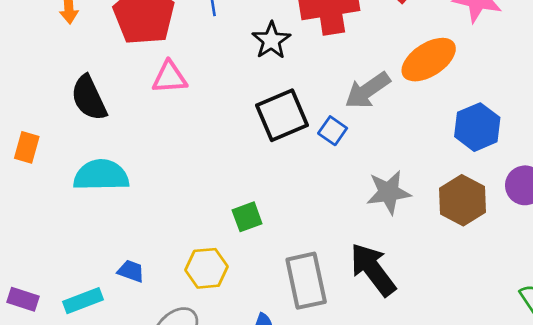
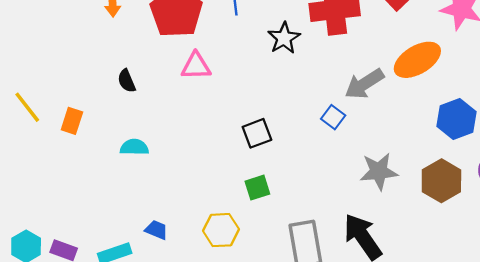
black semicircle: (89, 98) -> (127, 81), size x0.6
black square: (282, 115) -> (257, 133), moved, size x0.7
cyan semicircle: (101, 175) -> (134, 147), size x0.6

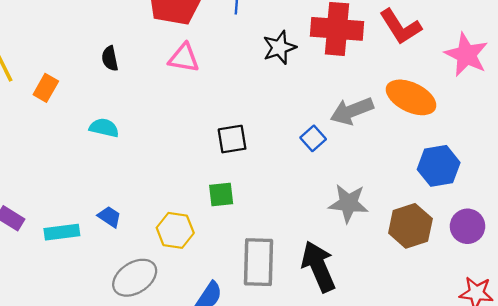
orange ellipse: (417, 60) -> (411, 97), turned 45

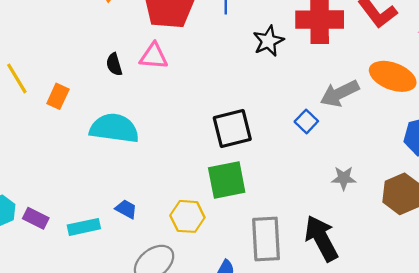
pink triangle: (184, 58) -> (154, 56), moved
cyan semicircle: (104, 128) -> (114, 128), size x1.8
black square: (232, 139) -> (232, 128), size x1.4
green square: (221, 195) -> (227, 180), size x1.6
gray star: (348, 203) -> (344, 178), size x0.7

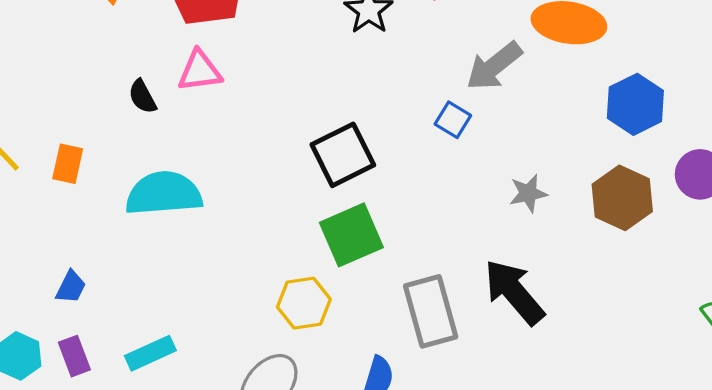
blue trapezoid: (126, 209) -> (71, 287), moved, turned 100
purple rectangle: (36, 218) -> (74, 356), turned 55

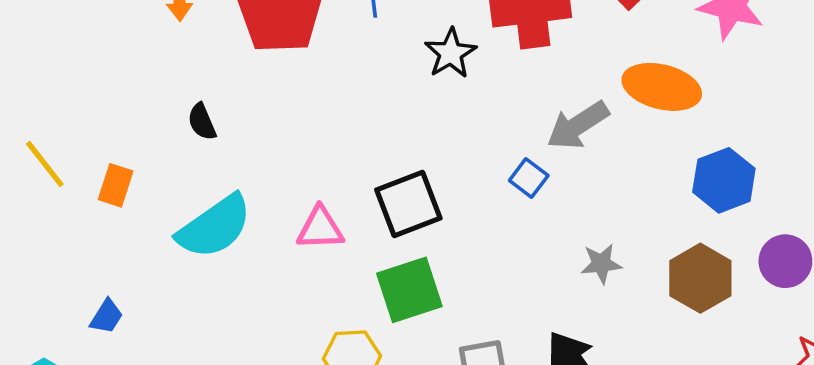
pink triangle: (200, 71) -> (320, 228), moved
cyan semicircle: (164, 193) -> (215, 227), turned 144

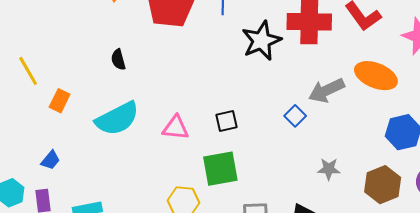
black star: (451, 53) -> (261, 41), size x1.4
orange rectangle: (116, 185) -> (60, 101), moved
black square: (408, 204) -> (226, 121), size x0.6

